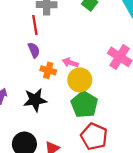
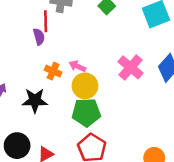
purple semicircle: (34, 50) -> (39, 37), moved
green pentagon: (84, 104) -> (86, 112), turned 30

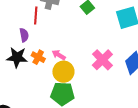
purple semicircle: (39, 37) -> (24, 35), moved
black star: (35, 100) -> (17, 57), moved

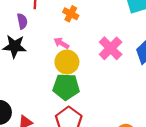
orange cross: (38, 57) -> (71, 14), moved

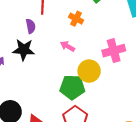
pink cross: (111, 48) -> (114, 51), turned 30
yellow circle: (67, 62) -> (89, 71), moved

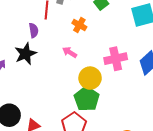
black star: (24, 50) -> (26, 54), turned -30
green pentagon: (72, 87) -> (87, 99), moved, turned 30

